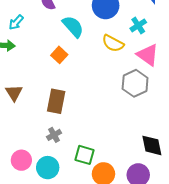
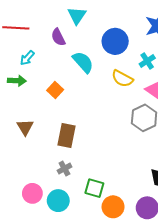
orange square: (59, 55) -> (55, 90), moved

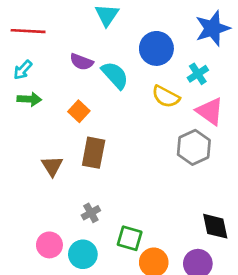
purple semicircle: (58, 37) -> (82, 62), moved, turned -42
cyan arrow: (27, 58) -> (23, 70), moved
brown triangle: (25, 127) -> (52, 166), moved
brown rectangle: (66, 135) -> (94, 153), moved

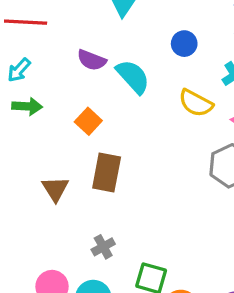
blue circle: (156, 48) -> (184, 44), size x0.6

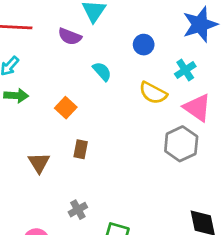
purple semicircle: (92, 60) -> (70, 37), moved
cyan semicircle: (133, 77) -> (102, 71), size x0.7
brown rectangle: (107, 172) -> (81, 149), size x0.6

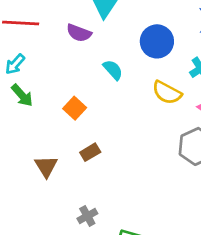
blue circle: (144, 45) -> (157, 41), size x1.5
green arrow: (16, 96) -> (22, 95), turned 45
brown rectangle: (81, 149) -> (90, 152), turned 48

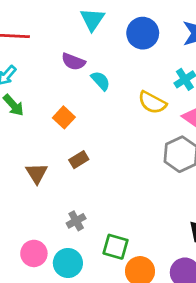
purple semicircle: (79, 33) -> (73, 62), moved
blue circle: (157, 41) -> (143, 33), moved

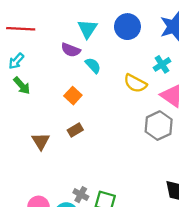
cyan triangle: (92, 20) -> (87, 29), moved
orange square: (64, 117) -> (73, 96), moved
gray cross: (76, 221) -> (81, 195), moved, turned -32

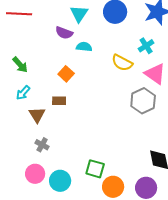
cyan arrow: (16, 61) -> (23, 93), moved
cyan semicircle: (93, 66) -> (84, 47), turned -42
brown rectangle: (75, 130) -> (59, 101), moved, turned 32
gray cross: (81, 195) -> (42, 145), moved

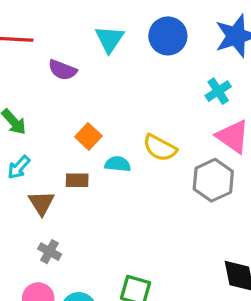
purple semicircle: (64, 33) -> (63, 70), moved
cyan semicircle: (84, 47) -> (118, 164), moved
yellow semicircle: (122, 63) -> (160, 148), moved

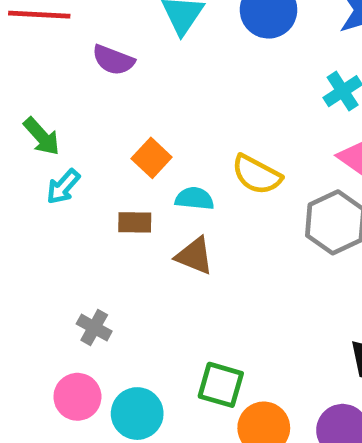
cyan arrow: (19, 167) -> (63, 187), moved
brown triangle: (41, 203) -> (194, 256), moved, turned -36

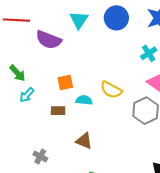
purple semicircle: (113, 60) -> (49, 40), size x1.4
orange square: (152, 158) -> (65, 83), turned 35
brown triangle: (194, 256) -> (84, 141), moved

